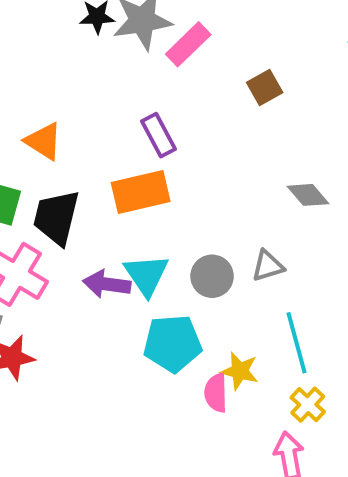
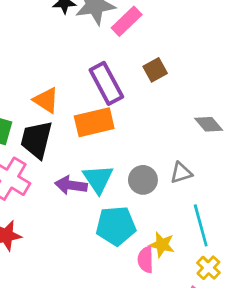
brown square: (265, 88) -> (155, 70), moved
purple rectangle: (158, 135) -> (106, 83), size x1.4
orange triangle: (44, 141) -> (46, 100), moved

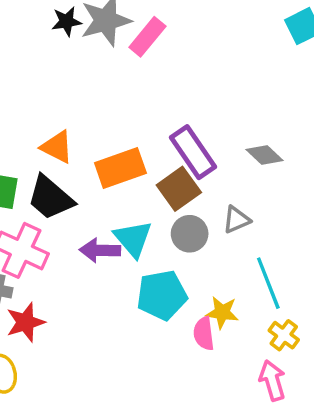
brown square: (155, 70) -> (179, 189), moved, size x1.4
purple rectangle: (106, 83) -> (193, 152), moved
black trapezoid: (36, 140) -> (50, 198), turned -57

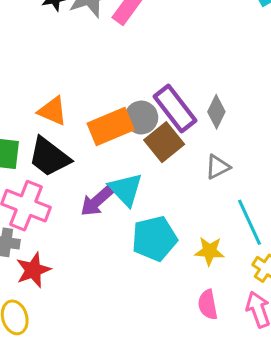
gray diamond: (264, 155) -> (216, 112), moved, turned 76
gray circle: (190, 234) -> (141, 117), moved
purple arrow: (100, 250) -> (96, 201), turned -40
pink semicircle: (204, 334) -> (208, 305), moved

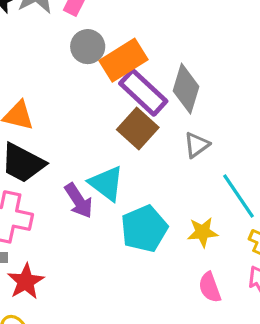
gray diamond: (216, 112) -> (186, 89), size x1.4
gray circle: (141, 117) -> (88, 47), moved
orange rectangle: (111, 127) -> (124, 60), moved
purple arrow: (96, 201) -> (79, 201), turned -72

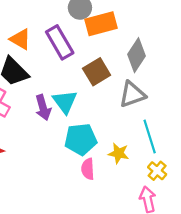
purple rectangle: (143, 92) -> (60, 42), moved
gray triangle: (197, 145) -> (132, 94), size x1.5
pink semicircle: (210, 287) -> (88, 169), moved

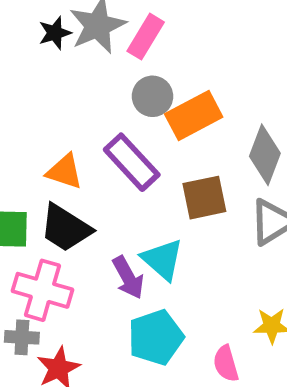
brown square: (97, 72) -> (204, 198), turned 32
cyan pentagon: (81, 139) -> (156, 337), moved

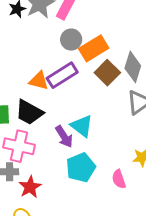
purple rectangle: (132, 162) -> (62, 75), turned -76
orange triangle: (65, 172) -> (39, 81), moved
brown square: (204, 198) -> (107, 73), moved, turned -30

